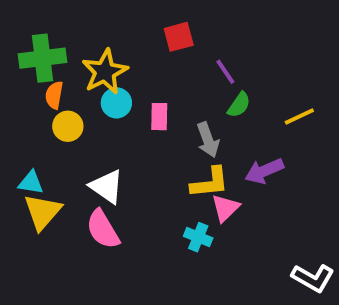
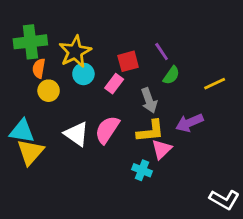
red square: (179, 37) -> (128, 61), moved
pink rectangle: (159, 117) -> (114, 84), turned 36
cyan triangle: (31, 183) -> (22, 131), size x1.4
pink semicircle: (103, 229) -> (107, 130), moved, turned 64

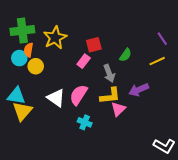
purple line: (162, 52) -> (162, 39), moved
cyan circle: (83, 74) -> (19, 58), moved
cyan cross: (142, 170) -> (85, 122), moved

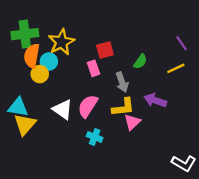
orange semicircle: (29, 50) -> (32, 56), size x1.5
cyan circle: (19, 58) -> (49, 61), moved
pink rectangle: (84, 61) -> (93, 68), turned -56
purple arrow: (139, 90) -> (155, 100), turned 42

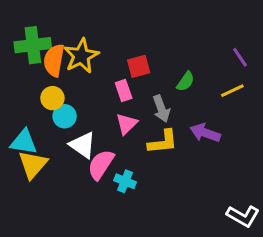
orange semicircle: (32, 56) -> (54, 60), moved
cyan circle: (49, 61) -> (65, 116), moved
pink semicircle: (88, 106) -> (101, 165), moved
pink triangle: (132, 122) -> (127, 124), moved

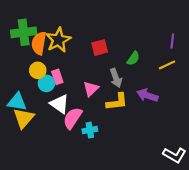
purple line: (240, 57) -> (172, 41), turned 40
pink rectangle: (124, 91) -> (57, 77), moved
cyan cross: (125, 181) -> (90, 130), turned -32

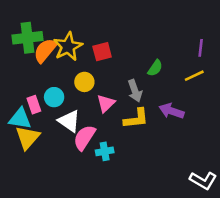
orange semicircle: (39, 43) -> (45, 50), turned 30
red square: (100, 48) -> (102, 52), moved
yellow circle: (38, 70) -> (84, 82), moved
pink rectangle: (57, 77) -> (34, 105), moved

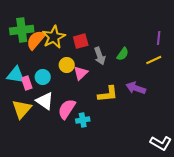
gray arrow: (135, 91) -> (100, 56), moved
pink triangle: (106, 103) -> (81, 73), moved
cyan triangle: (20, 119) -> (16, 75), moved
white triangle: (69, 121) -> (45, 101), moved

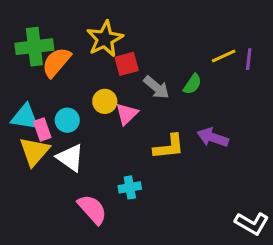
yellow star: (54, 37) -> (105, 39), moved
gray arrow: (100, 56) -> (156, 87), turned -30
yellow line: (154, 60) -> (224, 56), moved
yellow triangle: (22, 109) -> (34, 151), moved
pink semicircle: (67, 109) -> (92, 209), moved, turned 105

